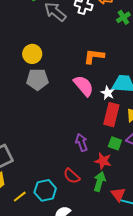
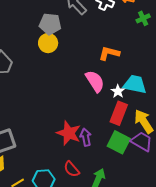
gray pentagon: (37, 79) -> (50, 24), moved
green square: (115, 143) -> (119, 142), size x1.6
red star: (103, 161) -> (69, 133), moved, size x1.4

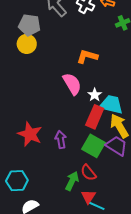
cyan trapezoid: (135, 84) -> (111, 105), moved
red star: (69, 133) -> (30, 134), moved
red semicircle: (72, 169) -> (88, 173), moved

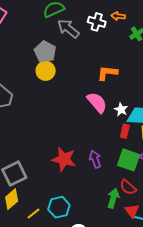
gray pentagon: (30, 25) -> (45, 52), turned 30
red rectangle: (95, 117) -> (125, 131), size x0.6

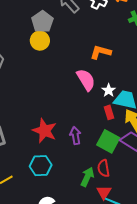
red rectangle: (125, 131) -> (109, 112), turned -40
red semicircle: (128, 187) -> (104, 168), turned 30
cyan hexagon: (59, 207) -> (41, 166), moved

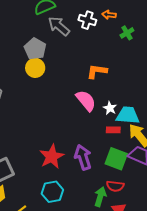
red rectangle: (109, 112) -> (113, 130), turned -64
red star: (45, 131) -> (52, 157), turned 30
purple arrow: (75, 136) -> (83, 157), size x1.4
red semicircle: (104, 168) -> (115, 186), turned -66

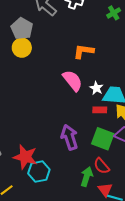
red star: (52, 157) -> (25, 157), moved, turned -30
red semicircle: (115, 186) -> (102, 166), turned 42

